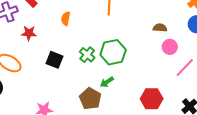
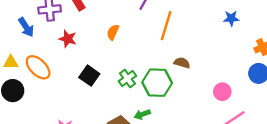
brown semicircle: (160, 28) -> (182, 63), moved

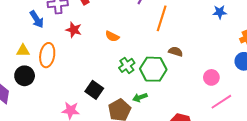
orange semicircle: (113, 32) -> (112, 36), moved, turned -88
orange ellipse: (38, 67) -> (47, 55), turned 55
black square: (89, 76) -> (94, 90), moved

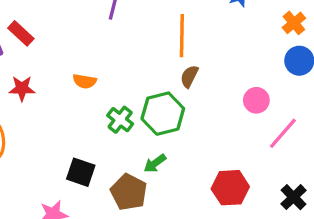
orange line: (162, 18) -> (182, 36), moved
brown semicircle: (176, 52) -> (189, 76), turned -64

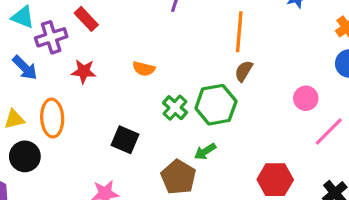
black square: (81, 172) -> (125, 140), moved

